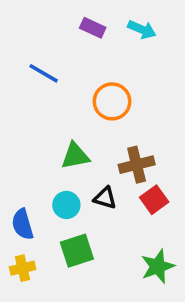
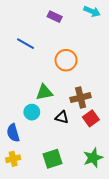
cyan arrow: (142, 30) -> (92, 11), moved
cyan circle: (66, 205) -> (32, 112), moved
green square: (77, 251) -> (53, 159), moved

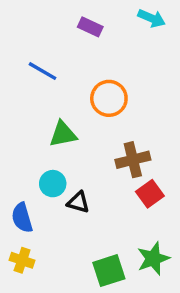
green triangle: (44, 92) -> (63, 134), moved
black triangle: (62, 117) -> (78, 202), moved
yellow cross: (13, 159) -> (22, 260), turned 32
green square: (53, 159) -> (109, 271), moved

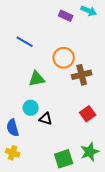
purple rectangle: (90, 27) -> (66, 16), moved
brown cross: (133, 160) -> (82, 75), moved

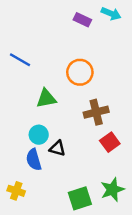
blue line: (25, 42) -> (20, 60), moved
brown cross: (82, 75) -> (96, 112), moved
blue semicircle: (13, 128) -> (34, 160), moved

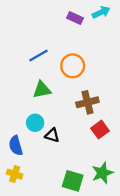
cyan arrow: (111, 14) -> (101, 12), turned -48
blue line: (20, 60) -> (38, 56), moved, turned -60
blue semicircle: (34, 160) -> (16, 146), moved
green square: (80, 198) -> (73, 181), turned 35

